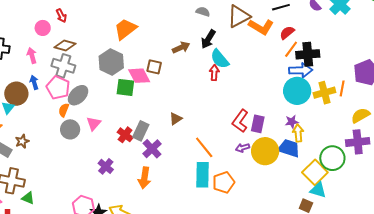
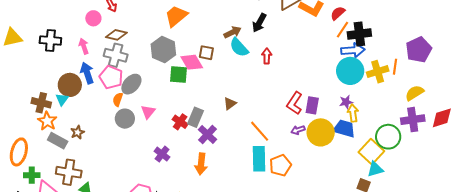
cyan semicircle: (220, 59) -> (239, 47), moved
blue arrow: (34, 82) -> (87, 73), size x1.5
cyan triangle: (318, 190) -> (375, 169), turned -30

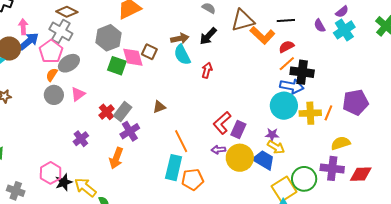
pink arrow: (84, 46) -> (23, 27), moved
blue arrow: (87, 73) -> (29, 41), turned 55
yellow arrow: (353, 113) -> (276, 147), turned 114

